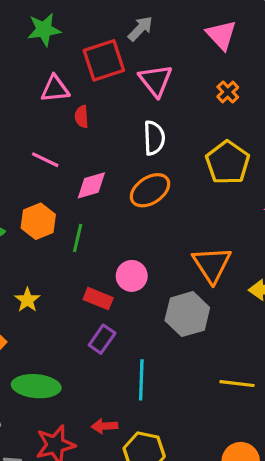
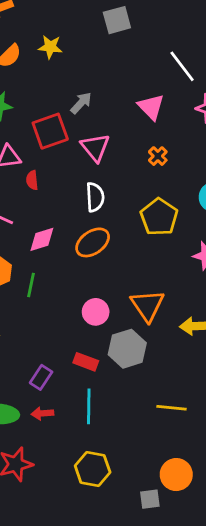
pink circle: (132, 276) -> (96, 312), moved
red rectangle: (98, 299) -> (86, 362), moved
purple rectangle: (102, 339) -> (41, 377), moved
red arrow: (104, 426) -> (42, 413), moved

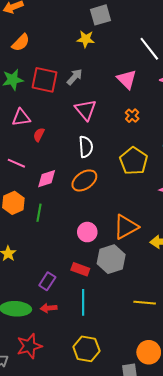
yellow star: (50, 47) -> (86, 39), moved
red square: (50, 131) -> (45, 80), moved, turned 32
red semicircle: (32, 180) -> (39, 135), turned 32
orange triangle: (147, 305) -> (126, 227), turned 36

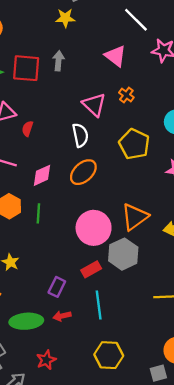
gray arrow: (75, 77) -> (58, 61), turned -30
pink triangle: (86, 110) -> (94, 105), moved
pink circle: (87, 232) -> (94, 228), size x1.6
red rectangle: (80, 269) -> (91, 269), turned -42
red star: (29, 346) -> (46, 360), size x0.7

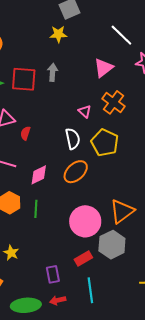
pink triangle: (115, 56) -> (103, 68), turned 45
orange cross: (126, 95) -> (114, 102), size x1.6
pink triangle: (94, 105) -> (85, 111), size x0.6
yellow pentagon: (134, 144) -> (105, 143), moved
purple rectangle: (57, 287) -> (53, 274), turned -36

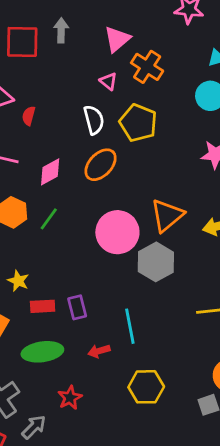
pink triangle: (103, 68) -> (117, 39), moved
green line: (36, 209) -> (49, 219), turned 36
red rectangle: (83, 258) -> (43, 306), moved, turned 30
red arrow: (58, 300) -> (99, 351), moved

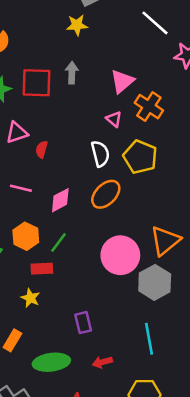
red rectangle: (43, 306) -> (42, 269), moved
cyan line: (130, 326) -> (149, 339), moved

